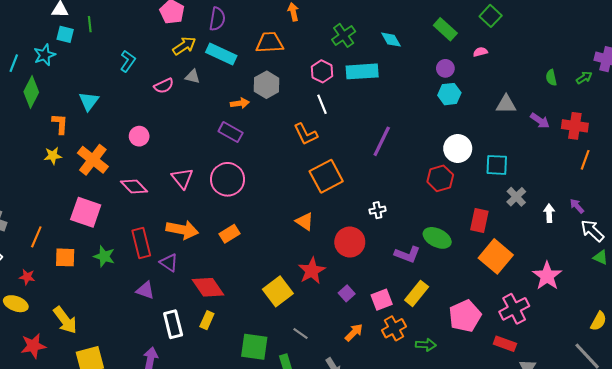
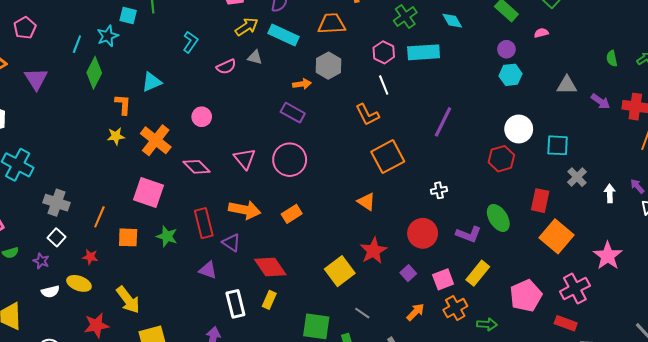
cyan triangle: (89, 101) -> (152, 82), turned 30
green ellipse: (437, 238) -> (498, 218), turned 32
red circle: (350, 242) -> (423, 233), moved

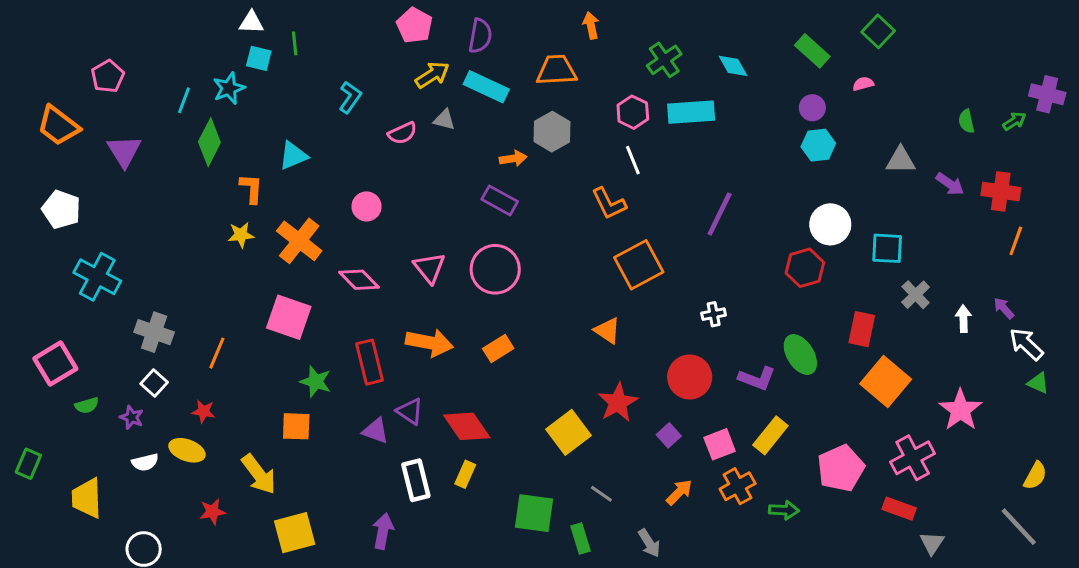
orange square: (128, 237) -> (296, 426), moved
purple triangle: (231, 243) -> (410, 411), moved
red star: (96, 325) -> (212, 512), size x0.7

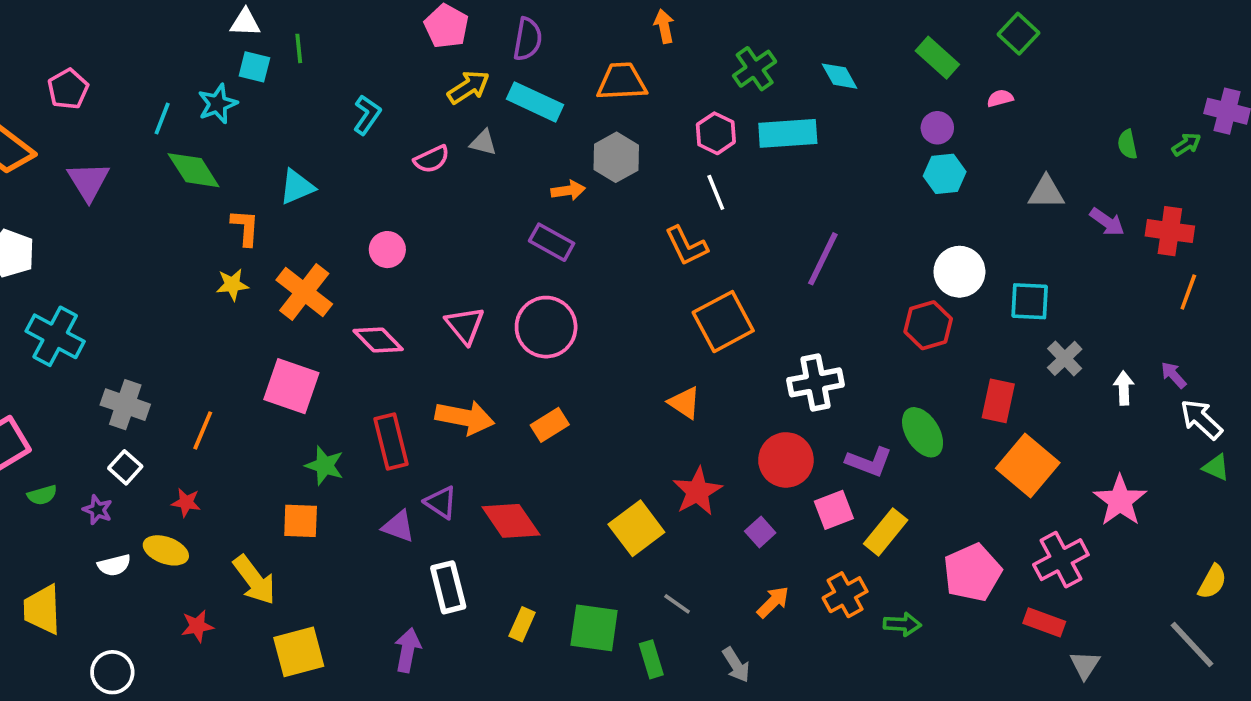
green diamond: (209, 142) -> (194, 170), turned -60
white cross: (714, 314) -> (816, 382), size x1.8
pink square: (720, 444) -> (834, 510), moved
yellow rectangle: (465, 474) -> (522, 624), moved

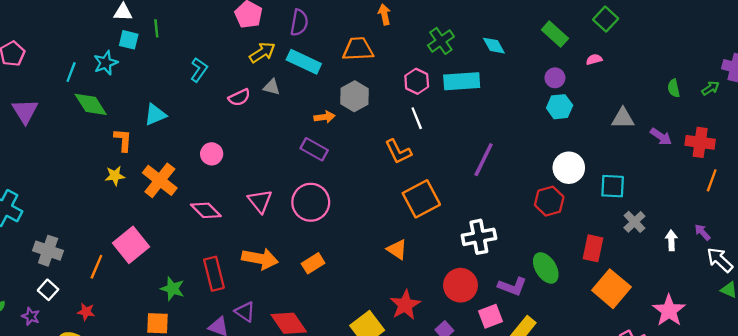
pink square: (291, 386) -> (131, 245), moved, turned 32

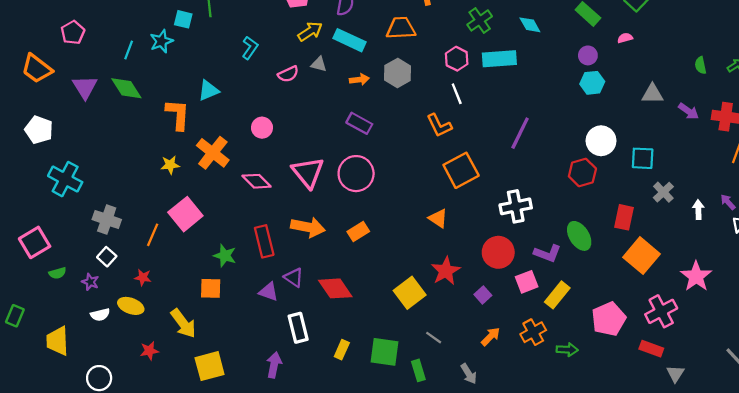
green diamond: (91, 104) -> (126, 88), moved
orange arrow: (325, 117) -> (359, 80), moved
orange L-shape: (123, 140) -> (178, 115), size x1.4
yellow star: (115, 176) -> (170, 165), moved
pink triangle: (260, 201) -> (308, 172), size x1.4

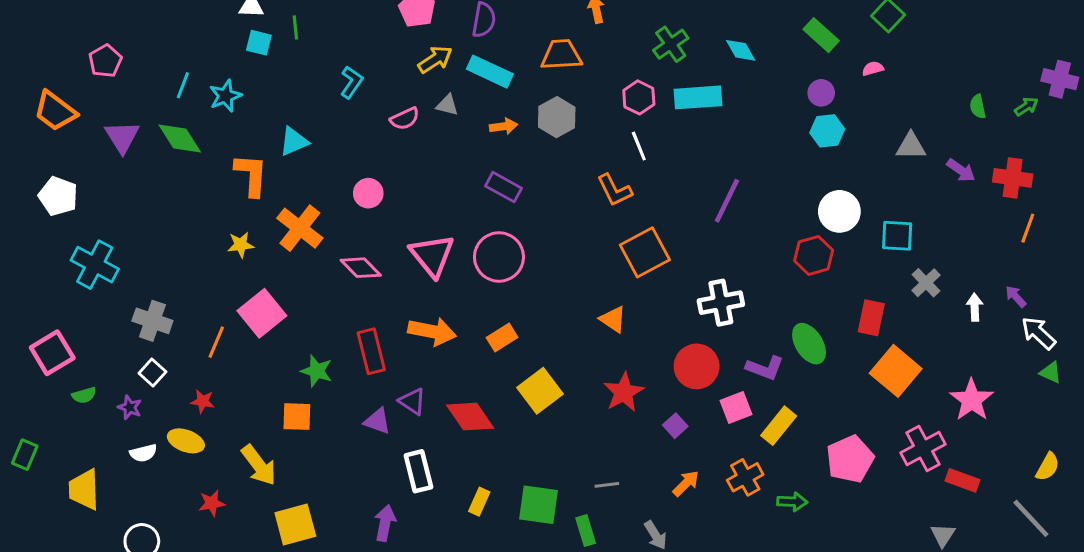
cyan star: (161, 41) -> (225, 96), moved
yellow square: (410, 293) -> (540, 391), moved
gray line: (434, 338) -> (607, 485), turned -42
red rectangle: (651, 349) -> (963, 480), moved

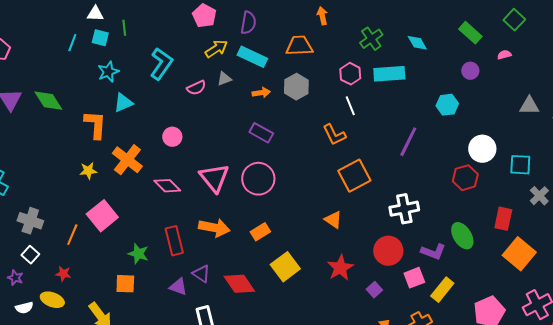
cyan L-shape: (352, 82) -> (161, 64), size x1.5
cyan line: (183, 85) -> (72, 43), moved
cyan star: (225, 96) -> (108, 72), moved
gray triangle: (447, 105) -> (224, 79), turned -35
cyan hexagon: (827, 131) -> (447, 105), moved

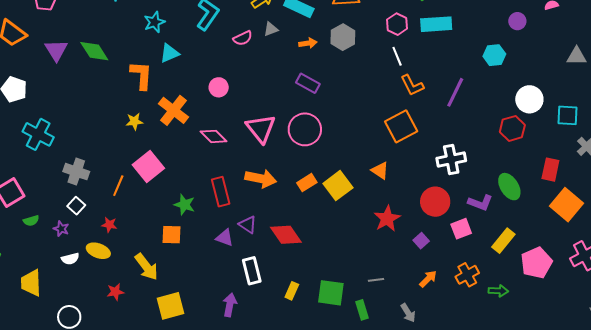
orange L-shape: (334, 135) -> (412, 85), moved
yellow square: (285, 267) -> (338, 186), moved
yellow rectangle: (442, 290) -> (503, 241), moved

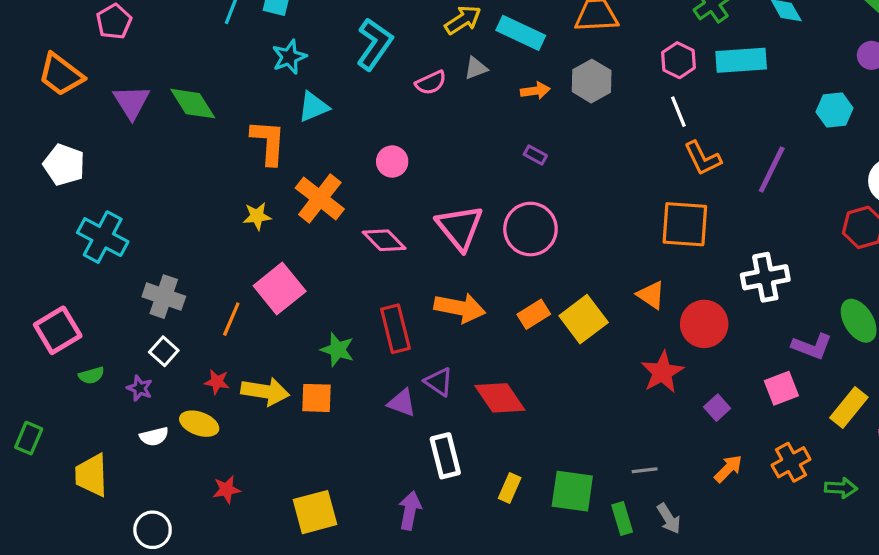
purple rectangle: (308, 83) -> (535, 155), size x0.6
orange square: (401, 126) -> (685, 224), turned 32
red circle: (435, 202) -> (704, 324), moved
yellow arrow: (146, 267) -> (265, 391), moved, turned -44
gray arrow: (408, 313) -> (669, 519), moved

